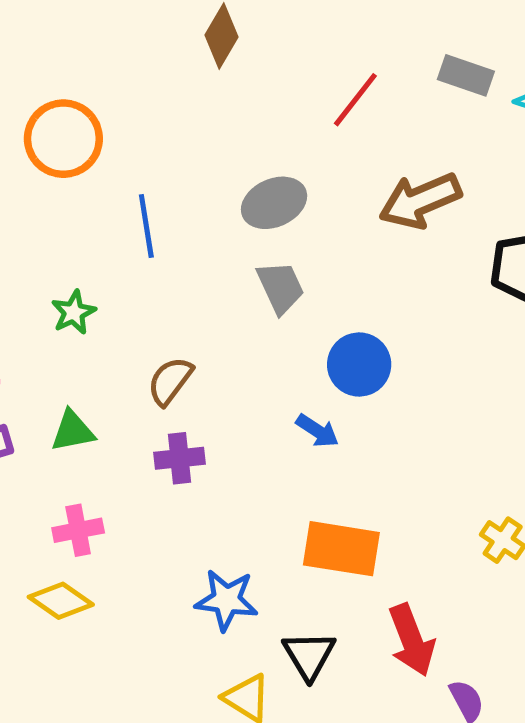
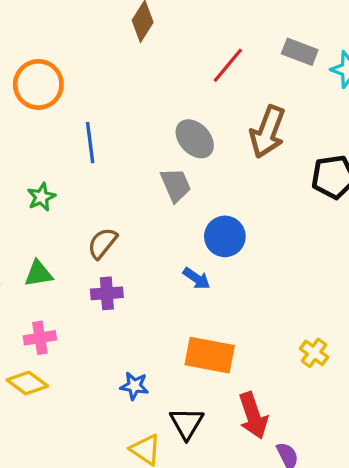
brown arrow: (420, 201) -> (268, 132), turned -48
gray ellipse: (274, 203) -> (195, 139), moved, turned 69
blue star: (226, 600) -> (134, 386), size x0.7

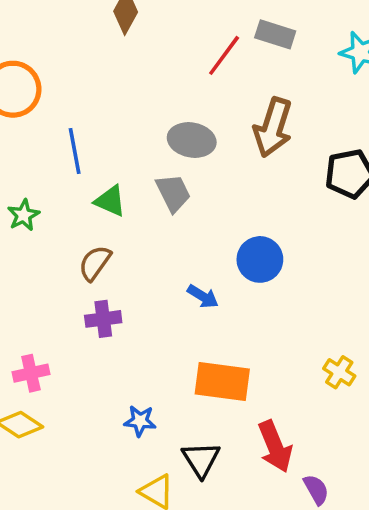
gray rectangle: (300, 52) -> (275, 34), moved
gray ellipse: (195, 139) -> (192, 140), turned -33
blue circle: (225, 236) -> (260, 259), moved
green triangle: (38, 274) -> (110, 201), moved, turned 36

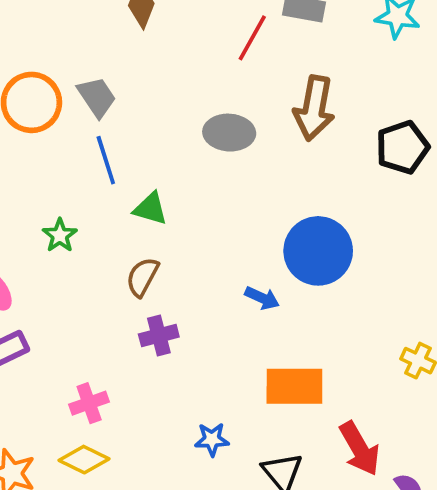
gray trapezoid: (173, 193) -> (97, 97), moved
blue circle: (260, 259) -> (318, 251), size x1.4

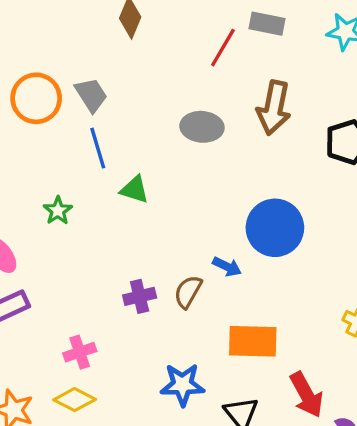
brown semicircle: (142, 277) -> (188, 292), moved
blue star: (212, 439) -> (182, 385), size x1.5

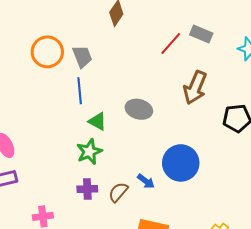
gray ellipse: (202, 127) -> (139, 109), moved
green star: (58, 211) -> (89, 152), moved, size x1.4

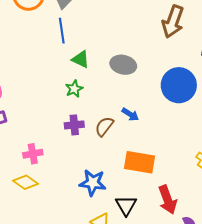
gray ellipse: (139, 109) -> (123, 65), moved
green star: (89, 152) -> (74, 89), size x0.7
blue circle: (181, 163) -> (179, 85), moved

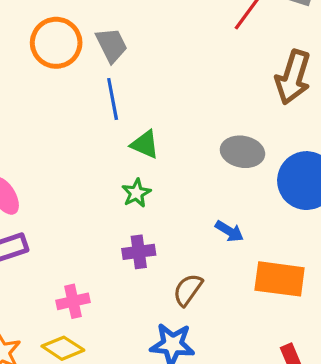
gray ellipse: (123, 65) -> (242, 152), moved
brown semicircle: (104, 126) -> (188, 290), moved
orange rectangle: (139, 162) -> (280, 279), moved

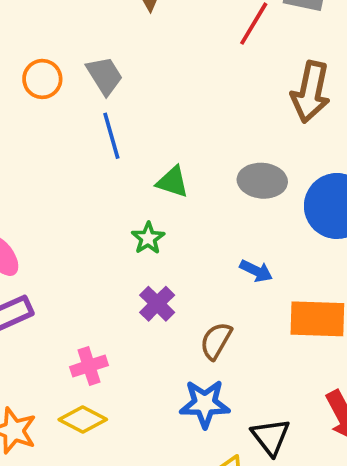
orange circle: (56, 43) -> (42, 79), size x0.7
green triangle: (145, 144) -> (173, 182), moved
purple cross: (139, 252) -> (157, 304), turned -32

